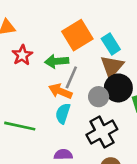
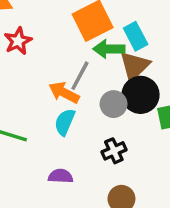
green arrow: (57, 61) -> (109, 49), moved
black cross: (102, 132) -> (114, 151), size x0.6

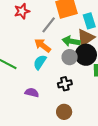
green arrow: (109, 49) -> (71, 41), moved
gray line: (80, 76) -> (49, 25), moved

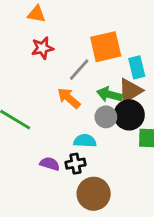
cyan semicircle: (40, 62) -> (85, 141), moved, turned 56
black cross: (65, 84) -> (75, 164), moved
brown circle: (64, 112) -> (94, 194), size x1.5

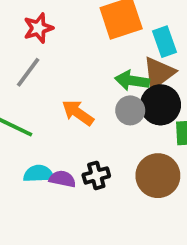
gray line: (79, 70) -> (28, 72), moved
orange arrow: (69, 98) -> (78, 113), moved
cyan semicircle: (85, 141) -> (38, 174), moved
brown circle: (94, 194) -> (158, 176), moved

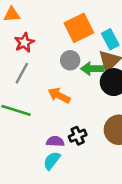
gray circle: (130, 110) -> (70, 60), moved
cyan semicircle: (38, 174) -> (52, 161), moved, turned -42

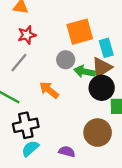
black cross: (78, 136) -> (26, 125), moved, size x1.5
purple semicircle: (55, 141) -> (67, 152), moved

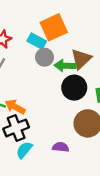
cyan rectangle: (106, 48) -> (37, 41), moved, turned -36
black circle: (102, 88) -> (74, 88), moved
orange arrow: (49, 90) -> (15, 107), moved

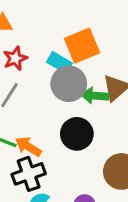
gray circle: (45, 57) -> (69, 84), size x1.5
black circle: (74, 88) -> (77, 134), moved

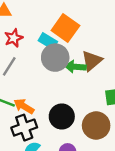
orange square: (82, 46) -> (65, 28), turned -32
black circle: (77, 134) -> (62, 116), moved

